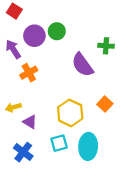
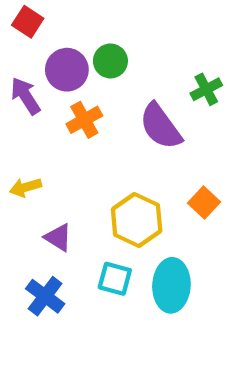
green cross: (106, 46) -> (206, 89), turned -32
orange cross: (29, 73) -> (84, 120), moved
yellow arrow: (13, 107) -> (25, 187), moved
cyan square: (59, 143) -> (115, 279), turned 30

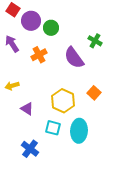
purple circle: (67, 70) -> (31, 21), moved
green cross: (206, 89) -> (95, 41), turned -32
blue cross: (45, 296) -> (30, 149), moved

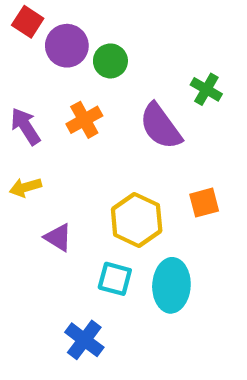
purple arrow: (12, 44) -> (25, 126), moved
orange square: (94, 93) -> (204, 203), turned 32
blue cross: (30, 149) -> (84, 340), moved

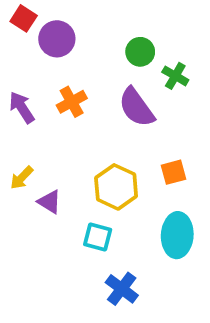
green circle: (110, 61) -> (140, 52), moved
yellow arrow: (25, 187) -> (22, 178), moved, turned -30
cyan ellipse: (171, 285) -> (177, 235), moved
blue cross: (84, 340) -> (122, 289), moved

